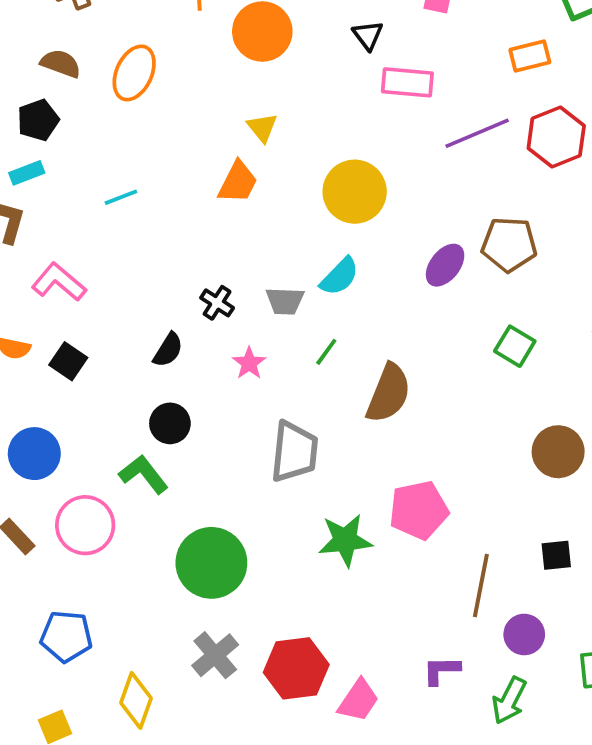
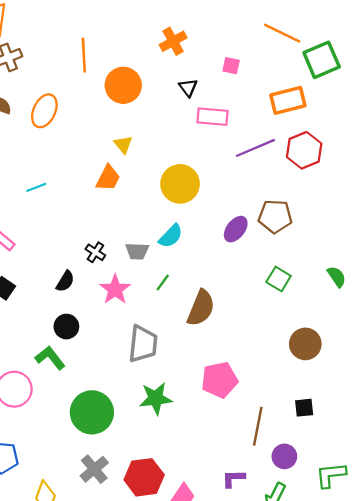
orange rectangle: (530, 56) -> (288, 100), size x1.4
pink star: (249, 363) -> (115, 289), size x1.5
green star: (345, 540) -> (156, 398), moved

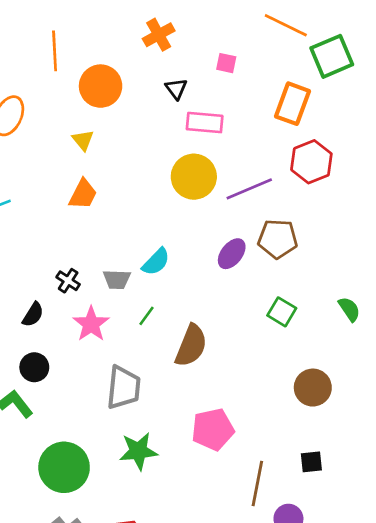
orange rectangle: (288, 100) -> (293, 104), turned -56
yellow triangle: (123, 144) -> (83, 140), moved
purple line: (255, 148) -> (249, 189), moved
yellow circle: (180, 184) -> (194, 177), moved

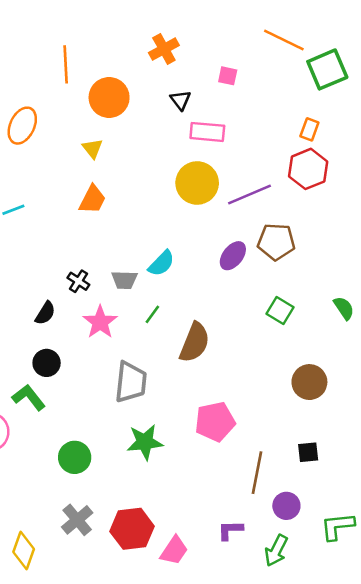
orange rectangle: (293, 104) -> (309, 129), moved, size x0.6
green circle: (64, 467) -> (75, 457), size x0.7

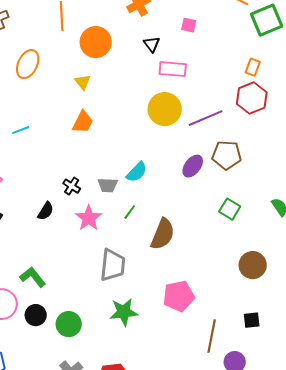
black circle: (47, 363) -> (36, 315), moved

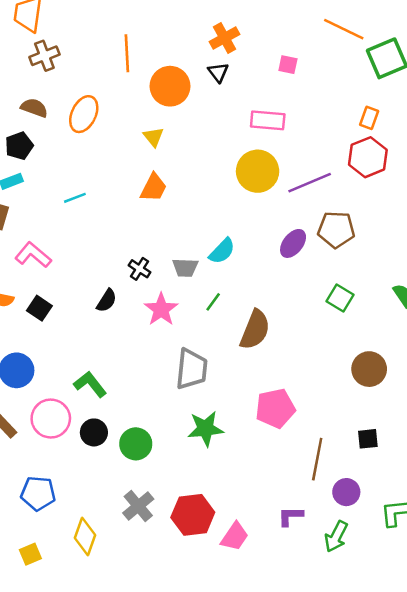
black triangle: (152, 44) -> (218, 72), moved

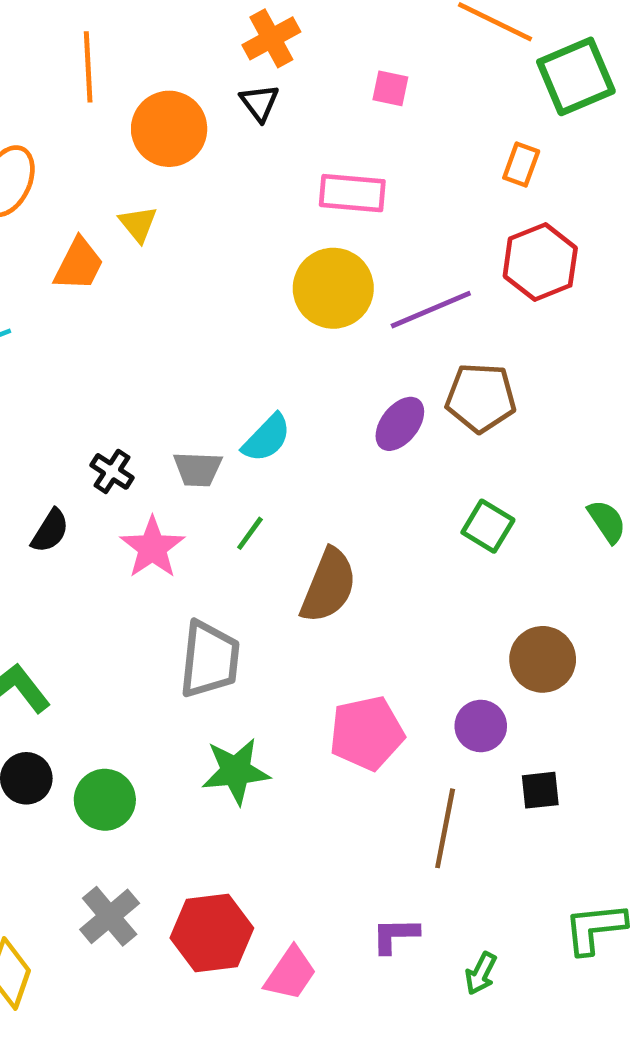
orange rectangle: (369, 118) -> (521, 165), moved
orange trapezoid: (154, 188) -> (79, 264), moved
purple circle: (346, 492) -> (481, 726), moved
green arrow: (336, 536) -> (481, 973), size x0.7

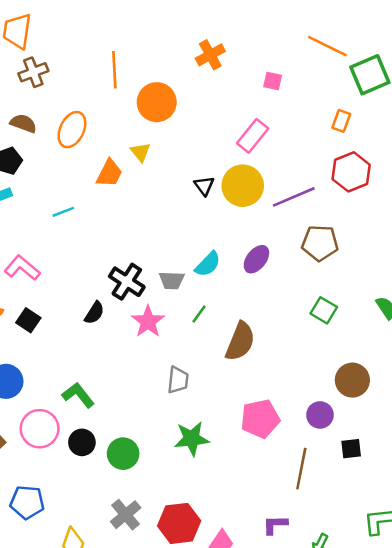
black triangle: (259, 103) -> (204, 186), moved
pink rectangle: (352, 193) -> (253, 136), turned -56
purple ellipse: (400, 424) -> (256, 259), moved
black cross: (112, 471) -> (127, 282), size x1.6
gray trapezoid: (210, 659) -> (178, 380), size x0.7

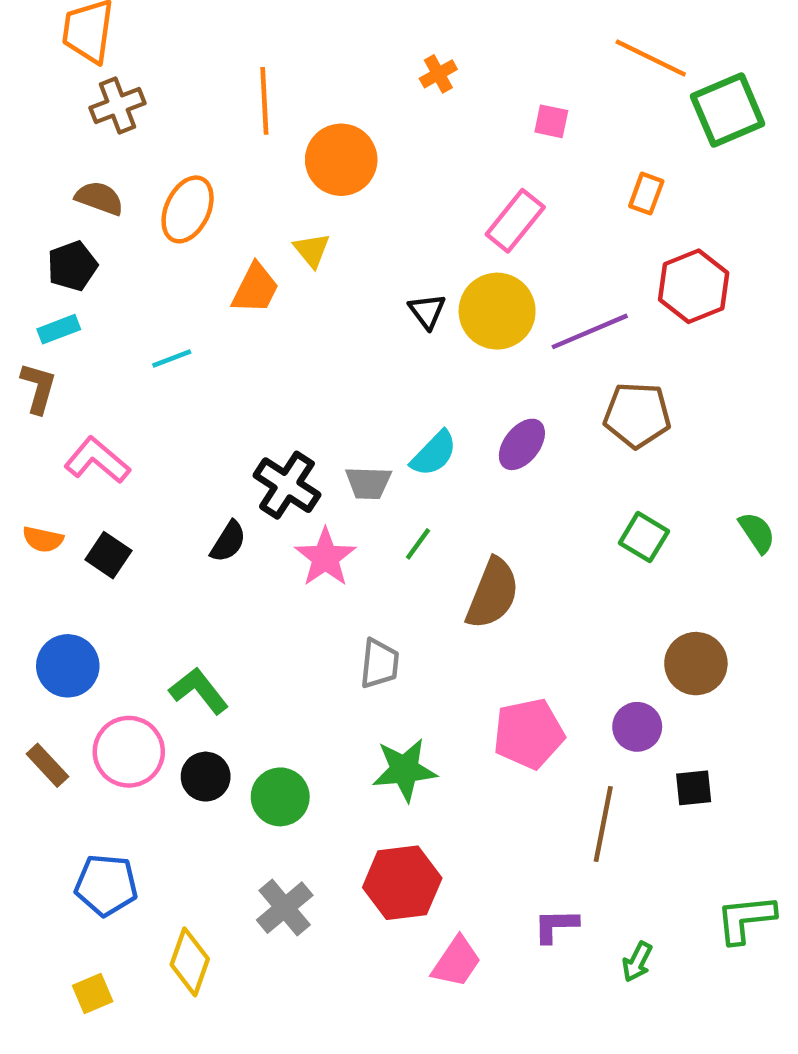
orange cross: (210, 55) -> (438, 74), size x0.7
orange rectangle: (341, 121) -> (646, 194), moved
red hexagon: (179, 523) -> (402, 883), moved

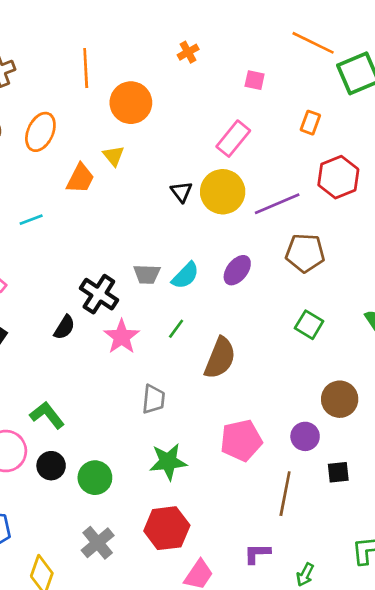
gray trapezoid: (368, 483) -> (147, 274), moved

